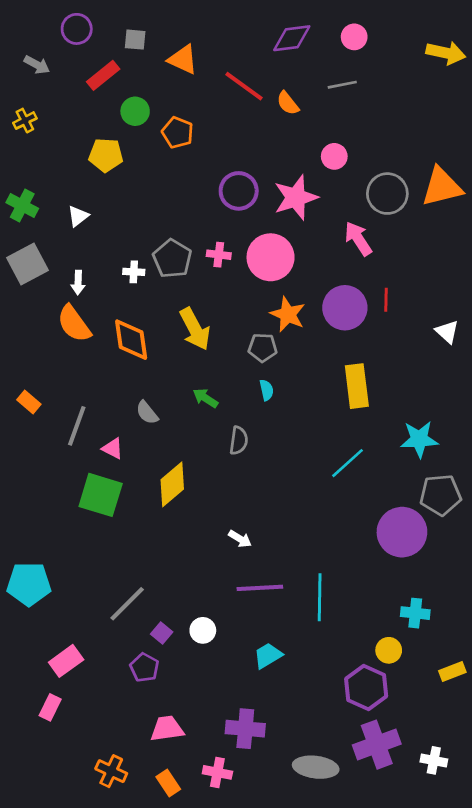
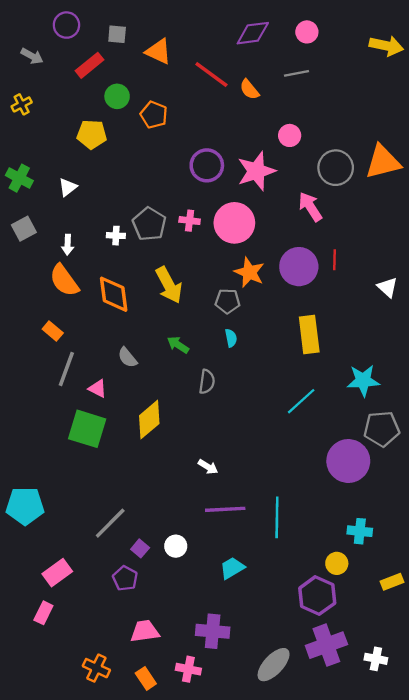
gray square: (28, 264) -> (24, 229), size x0.7
orange rectangle: (29, 402) -> (53, 331), moved
gray ellipse: (316, 767) -> (274, 665), turned -54

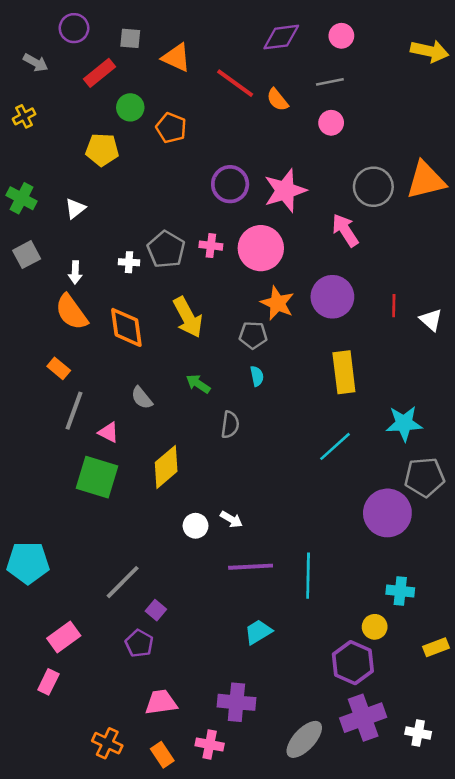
pink circle: (290, 135) -> (331, 123), moved
red line: (334, 260) -> (394, 306), moved
white circle: (176, 546) -> (196, 526), moved

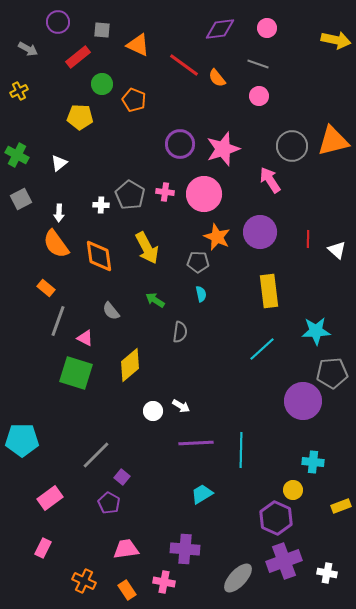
gray line: (330, 82) -> (258, 64), turned 30
pink rectangle: (48, 682) -> (43, 548), moved

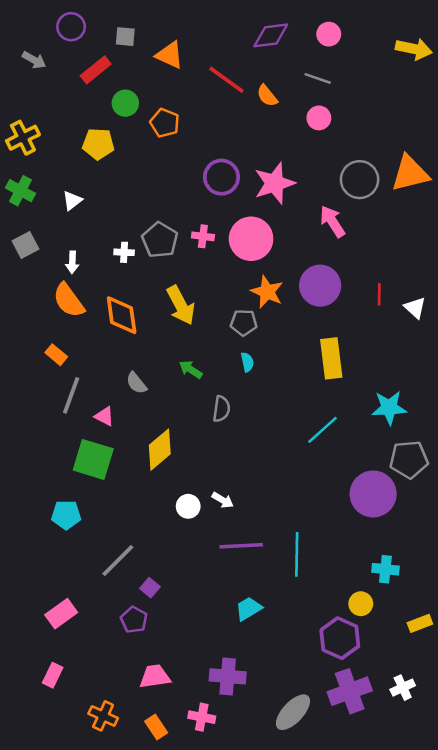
yellow cross: (19, 91) -> (23, 138), moved, size x1.5
cyan pentagon: (22, 440) -> (66, 515), moved, size x0.7
white cross: (327, 573) -> (403, 688), moved, turned -36

